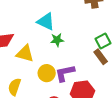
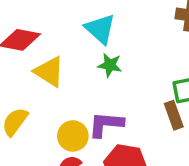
yellow circle: (47, 73) -> (73, 136), moved

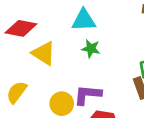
cyan triangle: (100, 29) -> (84, 20), turned -45

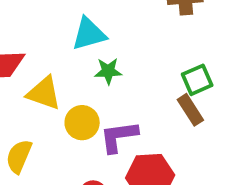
yellow circle: (62, 104) -> (82, 123), moved

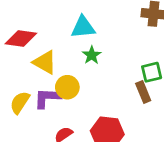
green star: (108, 71) -> (92, 55), turned 30
purple L-shape: (119, 137) -> (47, 98), moved

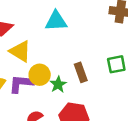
green star: (92, 55) -> (58, 84), moved
brown rectangle: (143, 92) -> (81, 72), moved

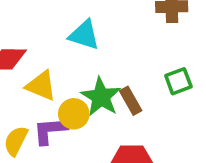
cyan triangle: (56, 21) -> (84, 35), turned 30
green star: (58, 84) -> (101, 97), moved, size x1.6

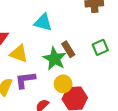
brown rectangle: (131, 101) -> (68, 49), moved
yellow circle: (74, 114) -> (63, 84), moved

